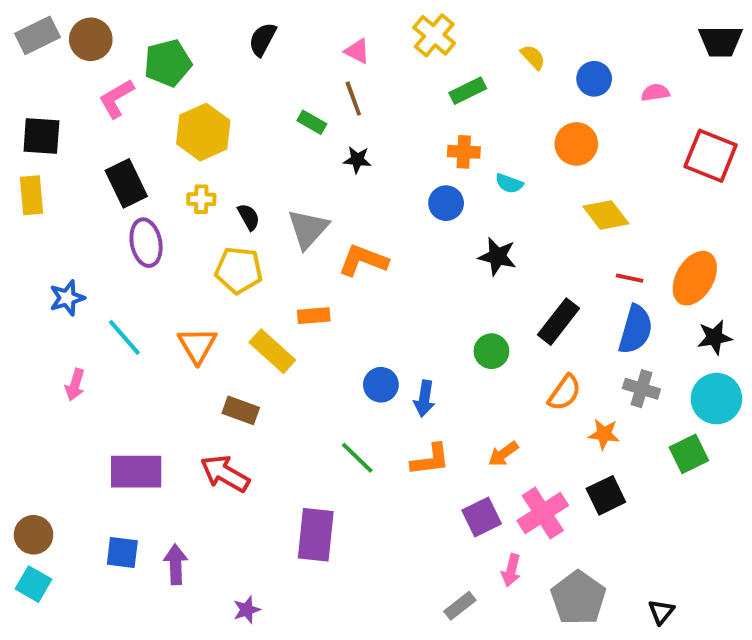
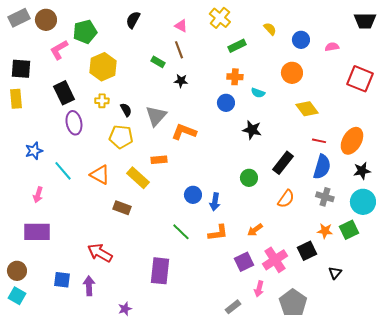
orange triangle: (197, 345) -> (100, 175), turned -30
orange star: (604, 434) -> (325, 231), moved
purple rectangle: (136, 472) -> (37, 232), moved
red arrow: (225, 474) -> (100, 253), moved
black triangle: (661, 612) -> (335, 273), moved

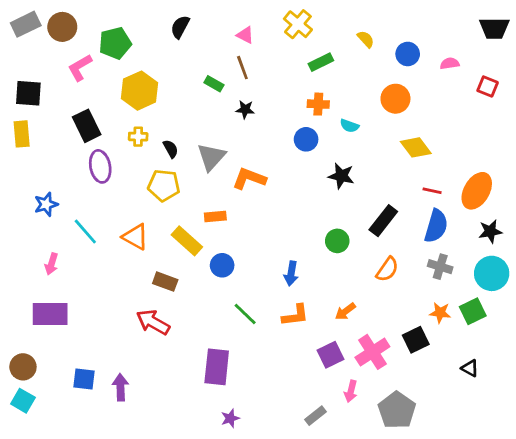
red square: (360, 79) -> (488, 86), moved, size x0.6
blue circle: (193, 195) -> (222, 265), moved
red arrow: (100, 253) -> (153, 322), moved
black triangle: (335, 273) -> (470, 368), moved, turned -40
purple star: (125, 309) -> (230, 418), moved

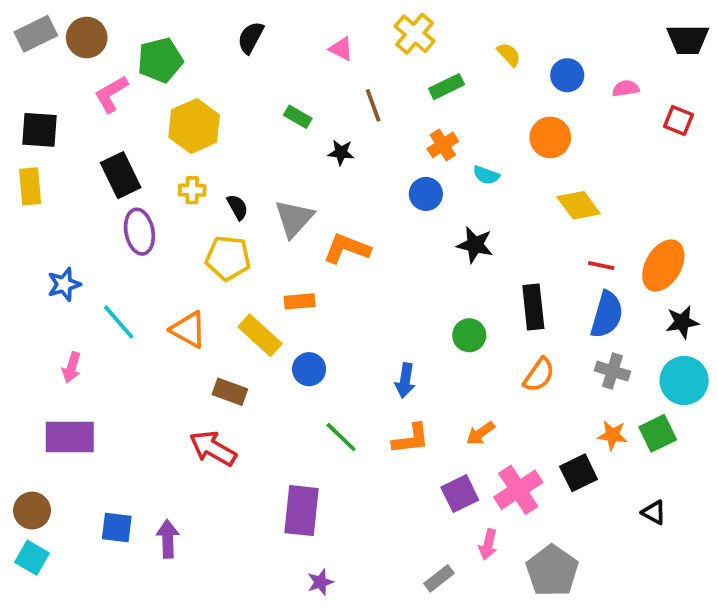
brown line: (242, 68) -> (373, 105), moved
orange cross: (318, 104) -> (443, 145), turned -35
black rectangle: (383, 221) -> (533, 307), turned -44

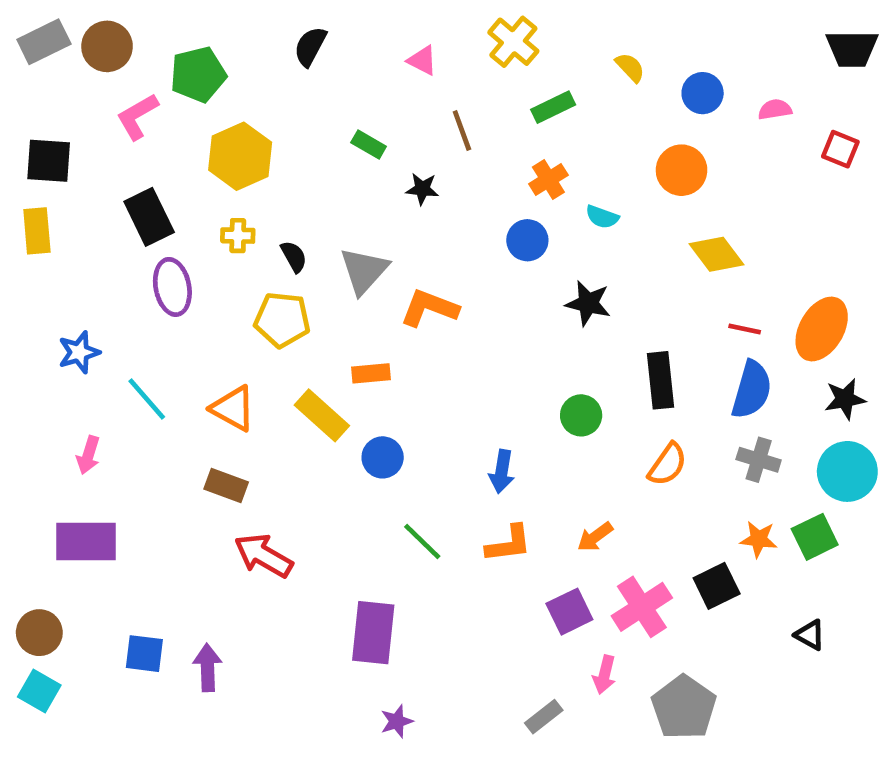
brown rectangle: (230, 392) -> (226, 485), moved

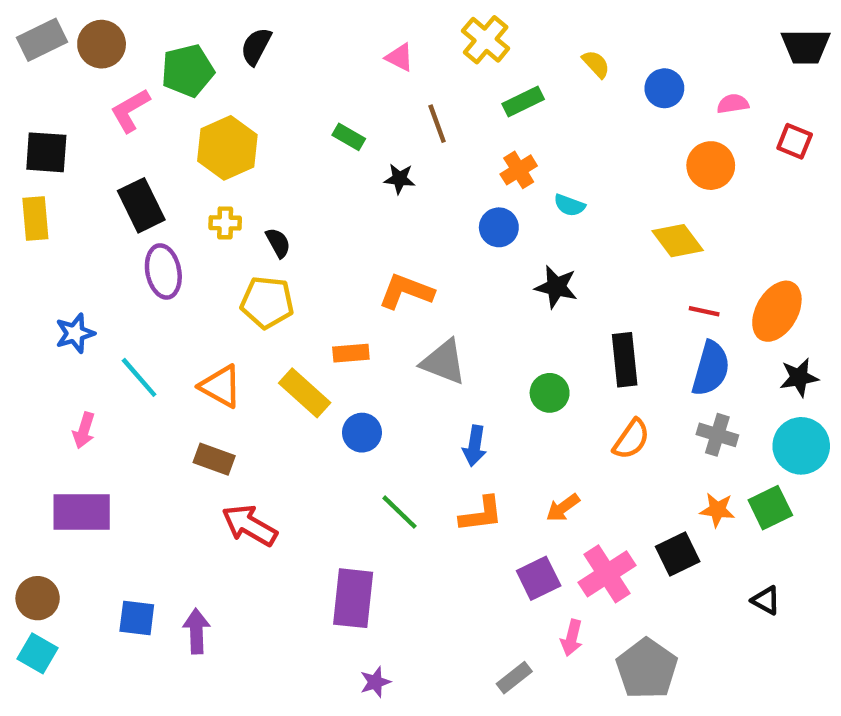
black semicircle: (310, 46) -> (256, 46), moved
orange circle: (682, 170) -> (711, 166), moved
gray triangle: (364, 271) -> (444, 362), moved, turned -51

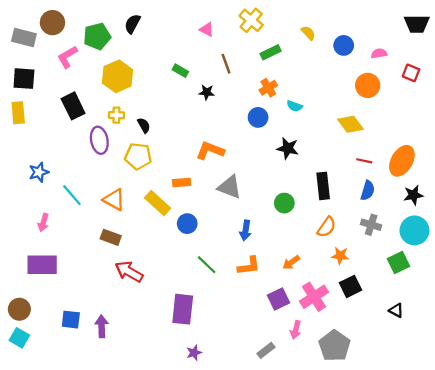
gray rectangle: (42, 40) -> (24, 37), moved, turned 40
purple ellipse: (163, 271) -> (99, 140), moved
blue semicircle: (711, 369) -> (368, 190), size x0.7
orange star: (717, 510) -> (340, 256), moved

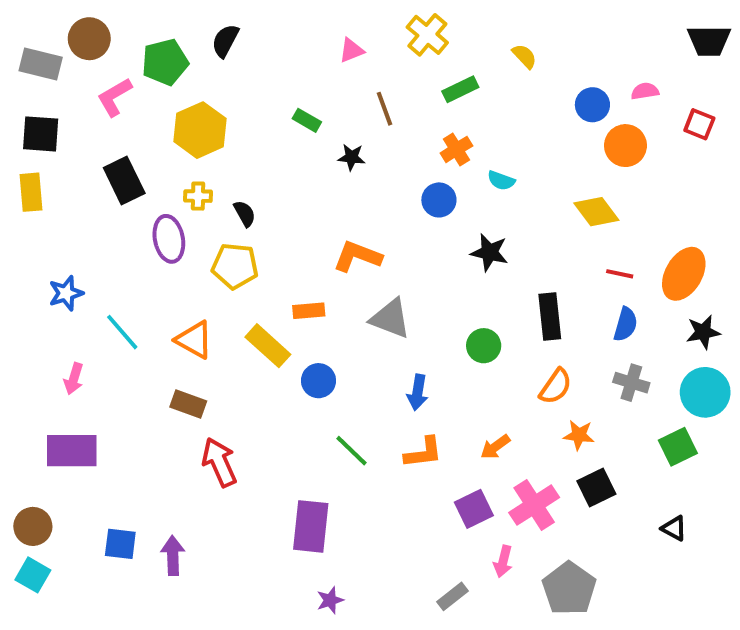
pink triangle: (207, 29) -> (352, 50), turned -49
blue circle: (344, 45) -> (592, 105), moved
red arrow: (129, 272) -> (219, 462), turned 36

